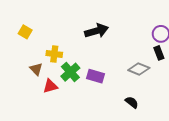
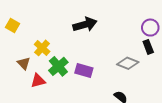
yellow cross: (54, 54) -> (42, 48), turned 35

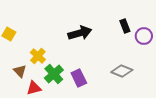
black rectangle: (148, 47) -> (125, 26), moved
purple rectangle: (84, 70) -> (79, 78), turned 48

